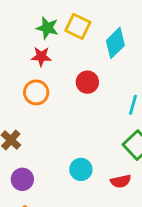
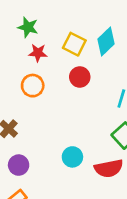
yellow square: (78, 26) -> (74, 44), moved
green star: (47, 28) -> (28, 27), moved
red semicircle: (121, 181) -> (109, 168), size x1.5

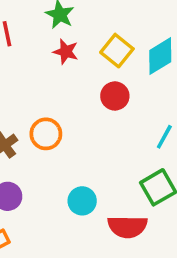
orange circle: (33, 86) -> (46, 134), moved

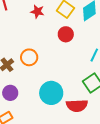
cyan circle: (82, 201) -> (51, 93), size x1.5

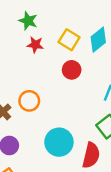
red semicircle: (77, 106) -> (91, 155), turned -70

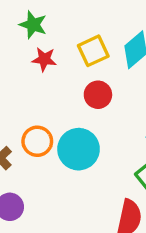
yellow square: (69, 40) -> (93, 51), turned 35
cyan circle: (59, 142) -> (79, 149), moved

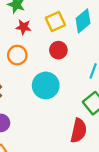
orange circle: (37, 141) -> (17, 55), moved

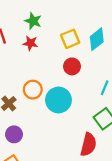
red star: (24, 27) -> (30, 43), moved
orange circle: (17, 55) -> (33, 90), moved

